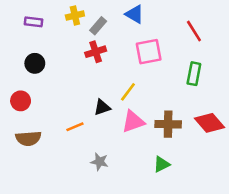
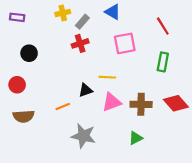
purple rectangle: (34, 22) -> (17, 17), moved
yellow line: (128, 92) -> (107, 77), turned 56
gray star: (100, 162) -> (83, 136), size x1.6

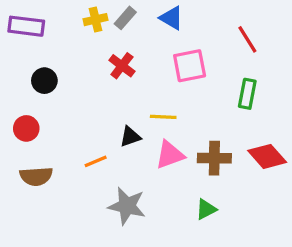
purple rectangle: (17, 17) -> (26, 26), size x1.5
gray rectangle: (82, 22) -> (125, 18), moved
red cross: (80, 43) -> (122, 66), turned -35

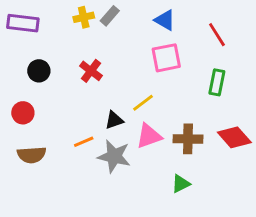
blue triangle: (171, 18) -> (165, 20), moved
red cross: (122, 66) -> (91, 71), moved
yellow line: (163, 117) -> (143, 103), turned -40
gray star: (127, 206) -> (114, 156), moved

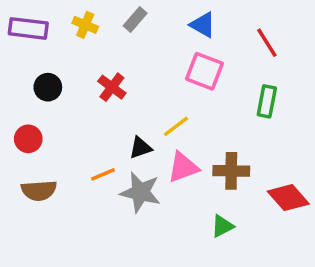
yellow cross: (84, 17) -> (85, 25), moved, turned 36
pink square: (166, 58) -> (205, 71), turned 32
red diamond: (234, 137) -> (288, 198), moved

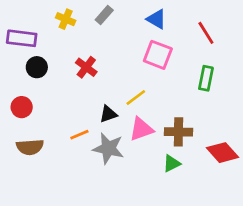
purple rectangle: (28, 28) -> (22, 38), moved
green triangle: (222, 226) -> (172, 164), moved

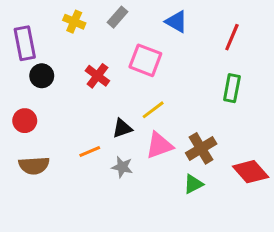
red line: (206, 33) -> (232, 37), turned 55
purple rectangle: (22, 38) -> (25, 43), turned 72
pink square: (158, 55) -> (145, 60), moved
brown cross: (178, 132) -> (201, 148), turned -32
gray star: (108, 148) -> (122, 167), size x0.6

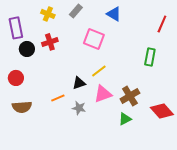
red line: (232, 37) -> (162, 24), moved
red cross: (97, 76) -> (50, 42), moved, turned 35

